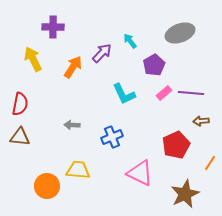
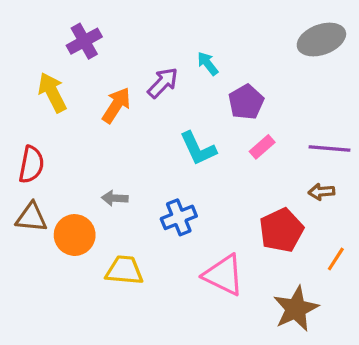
purple cross: (53, 27) -> (84, 41), turned -30
gray ellipse: (180, 33) -> (321, 40), moved
purple line: (191, 93) -> (329, 148), moved
orange circle: (47, 186) -> (75, 235), moved

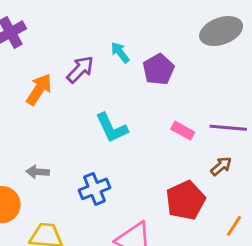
purple pentagon: (246, 102) -> (159, 69), moved
pink rectangle: (262, 147) -> (183, 131), moved, turned 70
brown arrow: (321, 192) -> (221, 166), turned 145

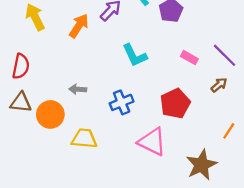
purple line: (228, 128) -> (224, 55), turned 40
red pentagon: (186, 200) -> (175, 104), moved

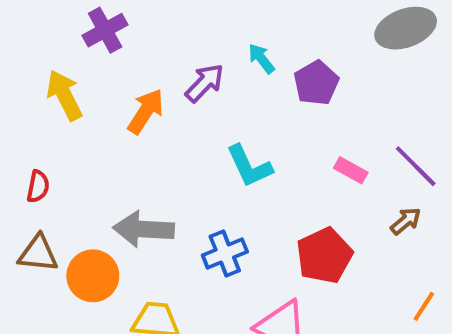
red semicircle: (21, 66) -> (38, 186), size x0.7
gray arrow: (78, 89) -> (144, 229), size x1.8

